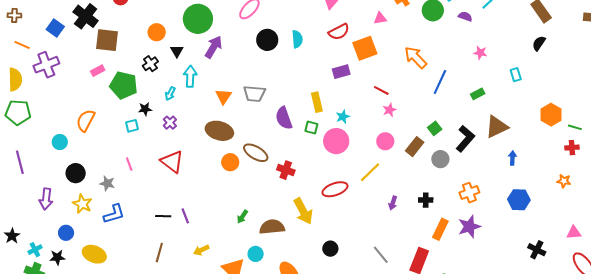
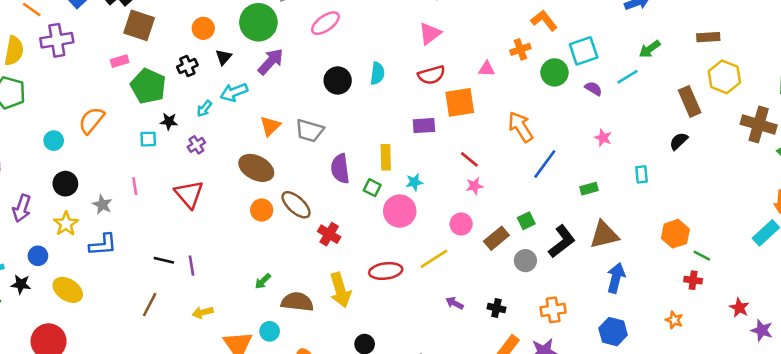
black circle: (267, 40) -> (338, 80), moved
cyan arrow: (190, 76) -> (234, 92), turned -125
blue arrow: (512, 158) -> (616, 278), size x1.6
purple arrow: (393, 203) -> (455, 303), turned 88

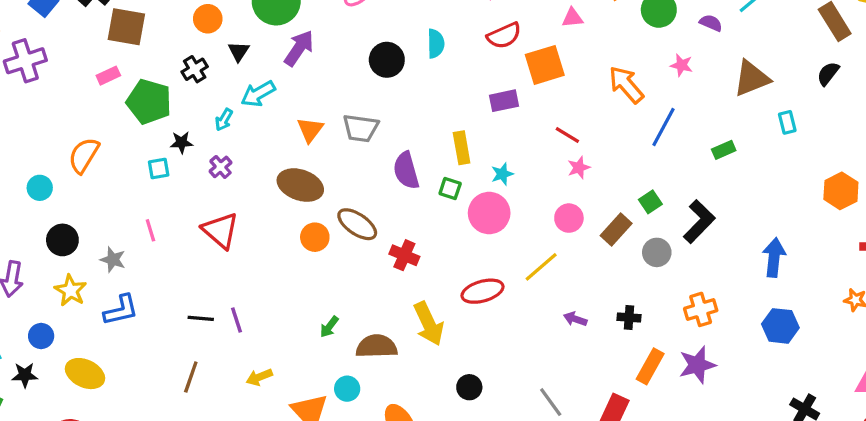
pink star: (603, 138) -> (682, 65), moved
brown triangle: (604, 235) -> (752, 78), moved

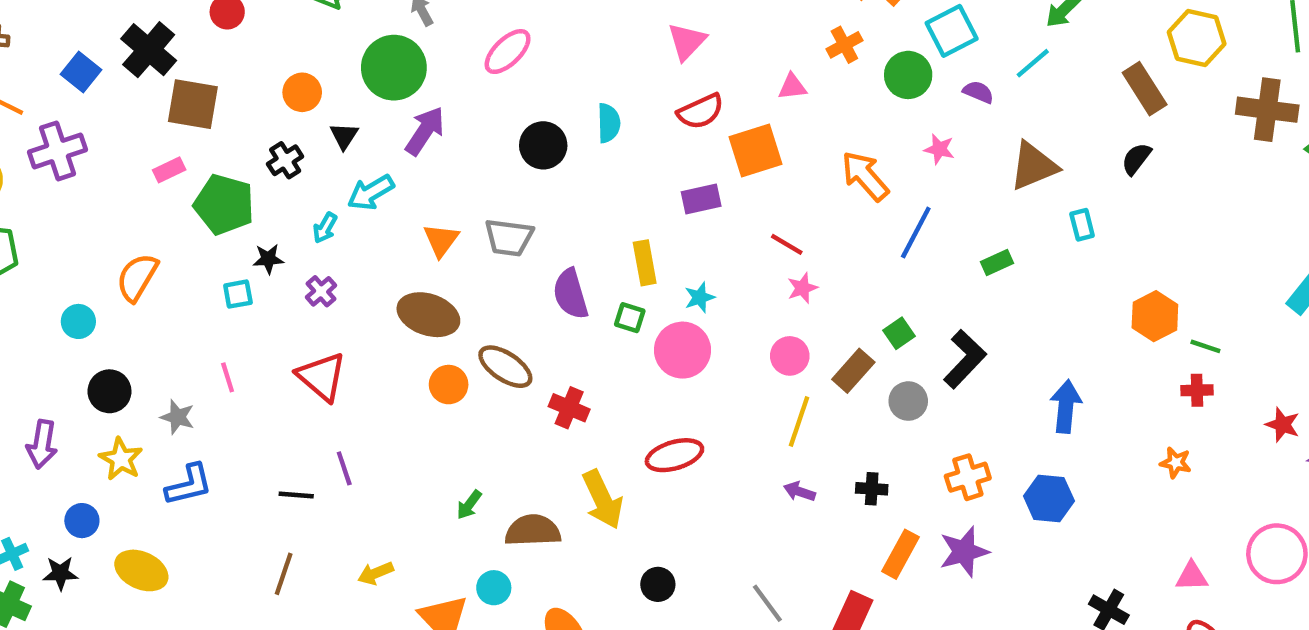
yellow line: (541, 267) -> (799, 421), moved, turned -30
purple line: (237, 320) -> (344, 468), moved
blue hexagon: (780, 326) -> (1049, 499), moved

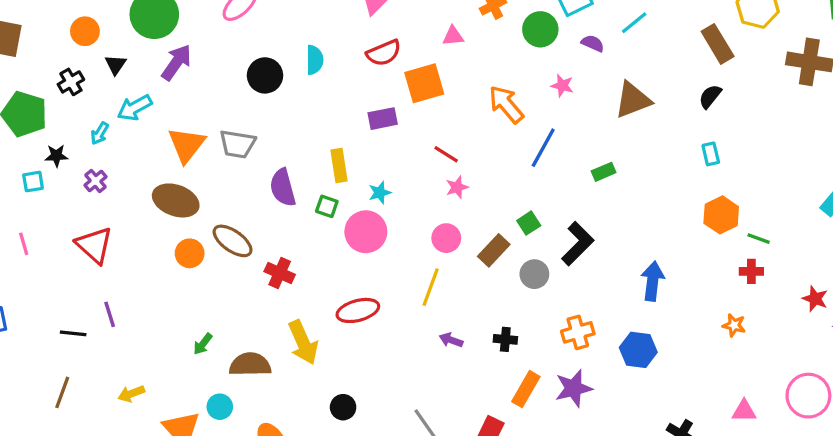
cyan rectangle: (1082, 225) -> (711, 154), moved
orange triangle: (441, 240) -> (187, 145), size x1.4
yellow line: (799, 421) -> (431, 287), moved

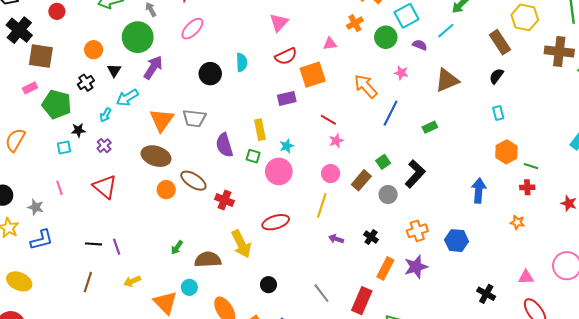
blue arrow: (653, 281) -> (479, 190), moved
purple line: (110, 314) -> (117, 247), moved
black cross: (505, 339) -> (371, 237), turned 32

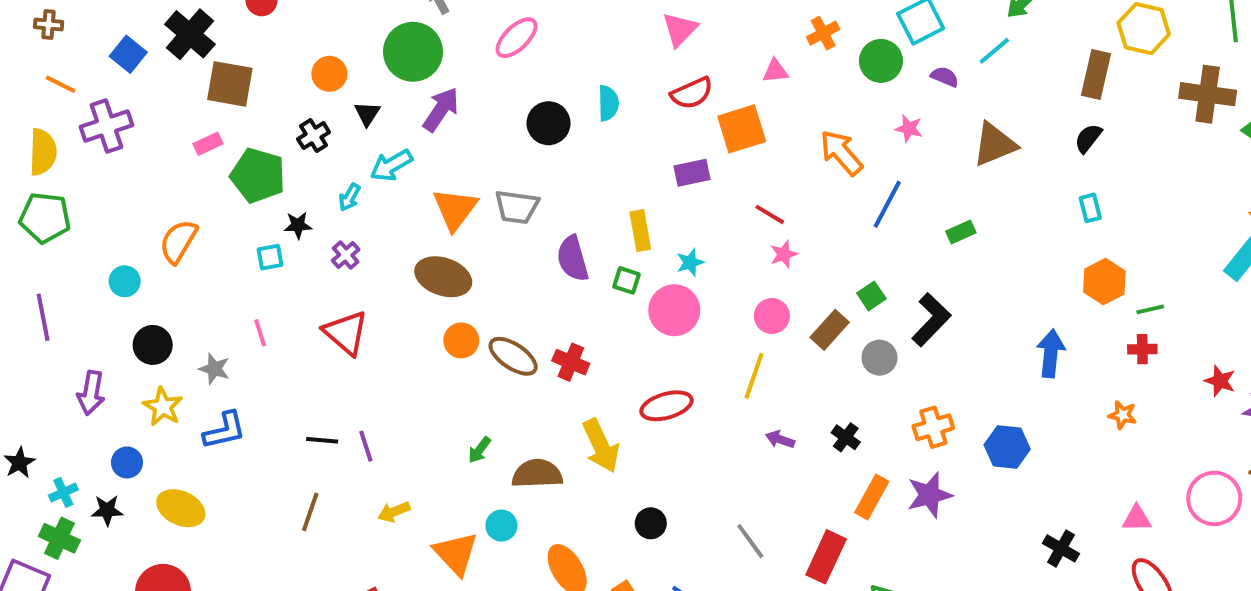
brown rectangle: (500, 42) -> (1096, 74), turned 45
green line: (531, 166) -> (1150, 309), turned -32
brown ellipse: (193, 181) -> (513, 356), moved

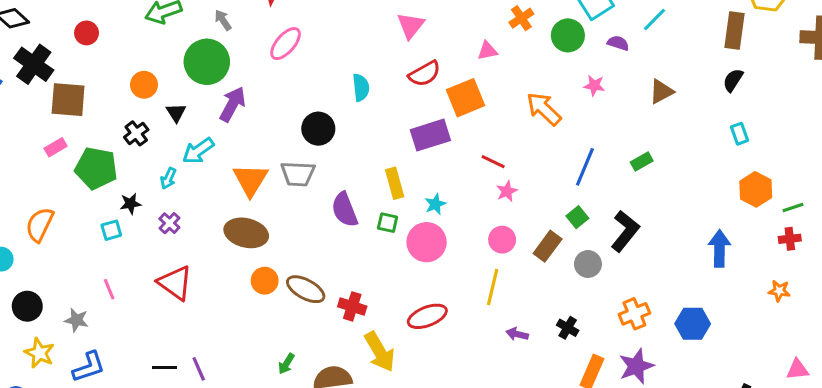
black circle: (549, 123) -> (318, 129), moved
brown triangle: (995, 144) -> (661, 92), size x0.7
purple rectangle: (692, 173) -> (430, 135), size x1.4
blue line: (887, 204) -> (585, 167), moved
red cross: (571, 362) -> (352, 306), moved

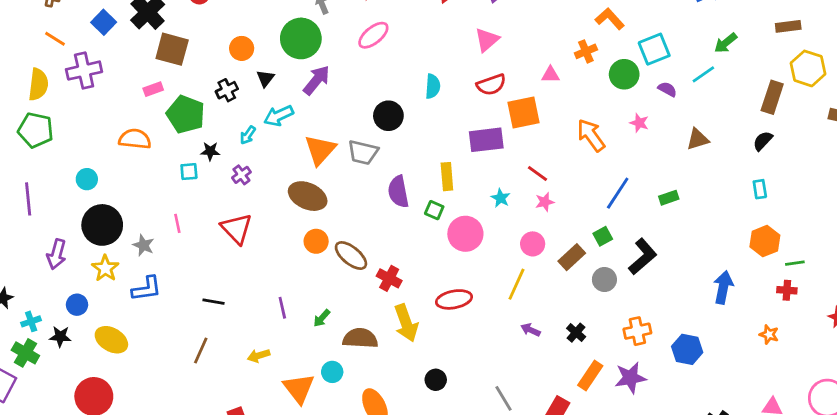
cyan star: (435, 204) -> (501, 198), moved, turned -30
orange semicircle: (40, 225) -> (135, 139), moved, turned 60
black circle: (27, 306) -> (102, 225), size x1.5
purple line: (199, 369) -> (282, 308), moved

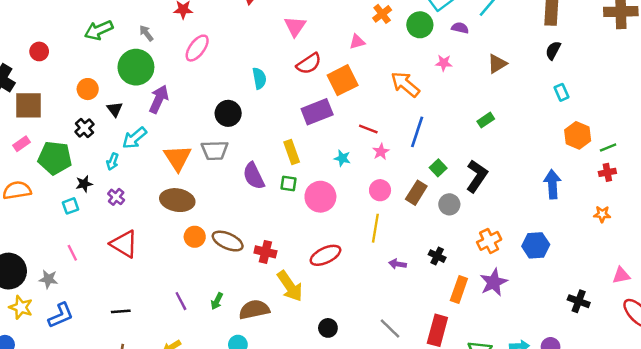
blue line: (618, 193) -> (417, 132), moved

